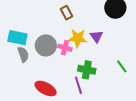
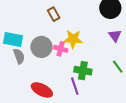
brown rectangle: (67, 13) -> (54, 14), moved
purple triangle: (96, 36) -> (115, 36), moved

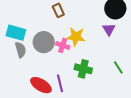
purple triangle: (115, 36) -> (109, 29), moved
purple line: (75, 86) -> (60, 83), moved

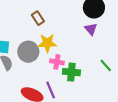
yellow star: (76, 37) -> (47, 43), moved
pink cross: (63, 45) -> (57, 62), moved

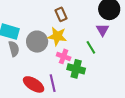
brown rectangle: (38, 18) -> (61, 14), moved
green line: (106, 65) -> (91, 47), moved

